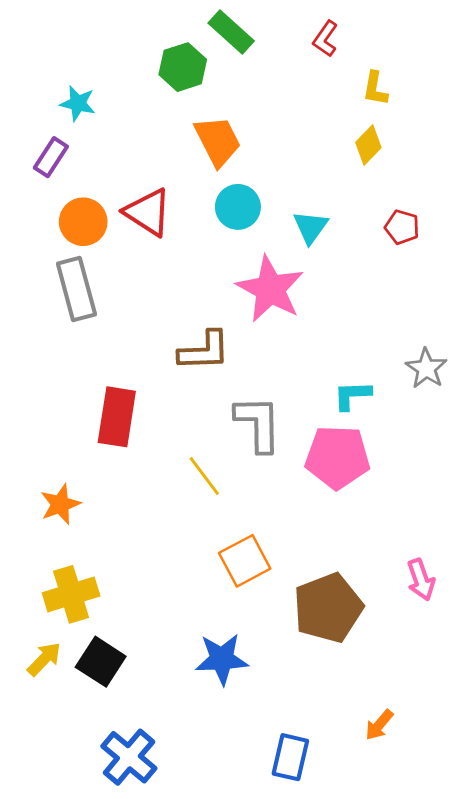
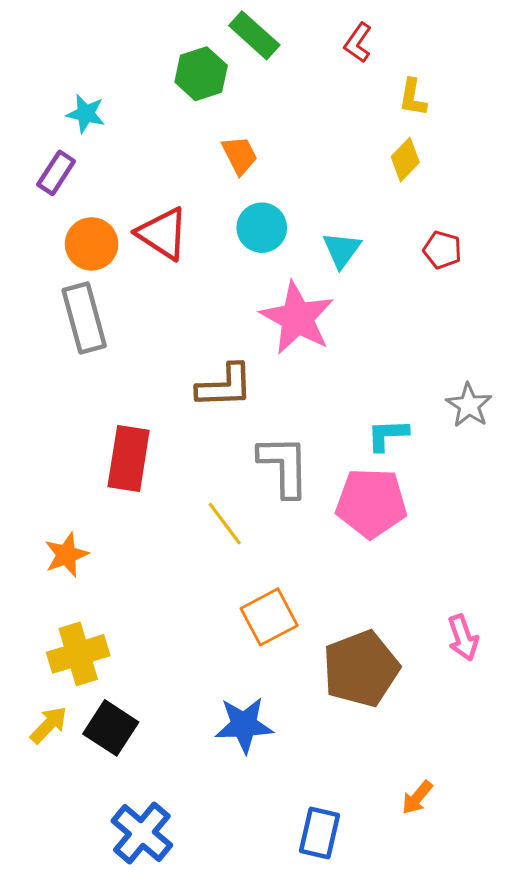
orange trapezoid: (218, 141) -> (240, 155), size x0.7

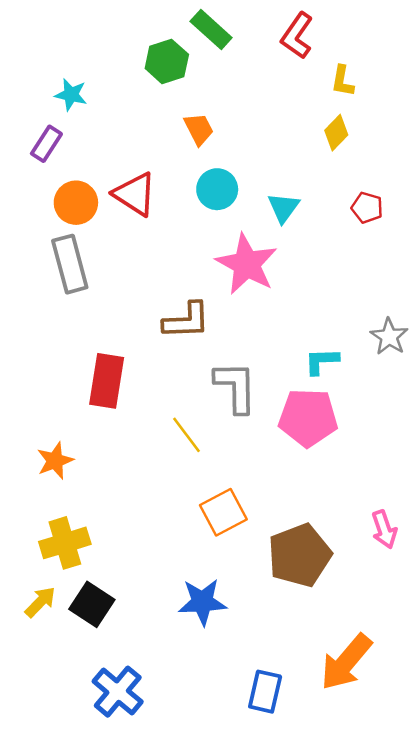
red L-shape: (358, 43) -> (297, 36), size x1.4
orange arrow: (417, 797) -> (346, 662), size x2.0

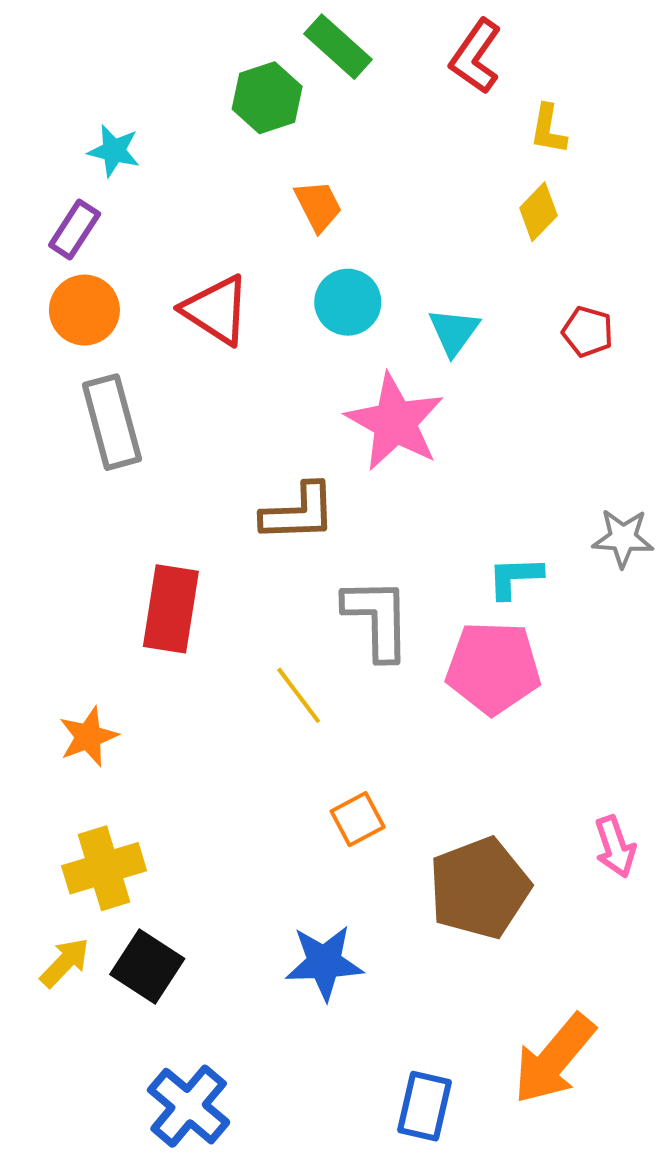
orange circle: (76, 203) -> (84, 310), moved
gray star: (389, 337) -> (623, 538), turned -30
orange square: (223, 512) -> (358, 819), size x0.7

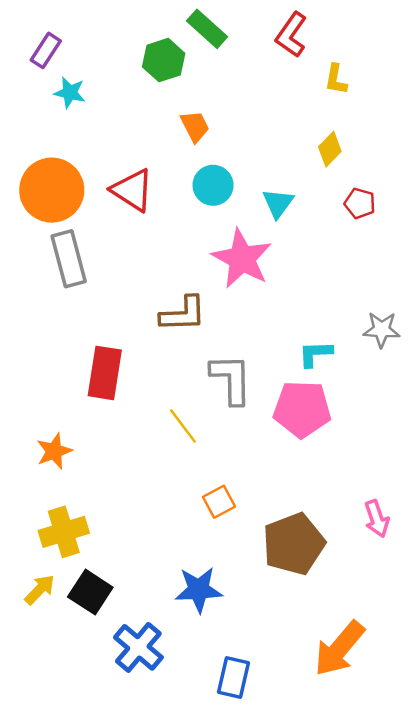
yellow diamond: (538, 212) -> (330, 149), moved
purple rectangle: (75, 229) -> (46, 50), moved
orange circle: (84, 310) -> (52, 190), size x1.5
blue cross: (189, 1106) -> (138, 647), moved
blue rectangle: (424, 1106) -> (233, 677), moved

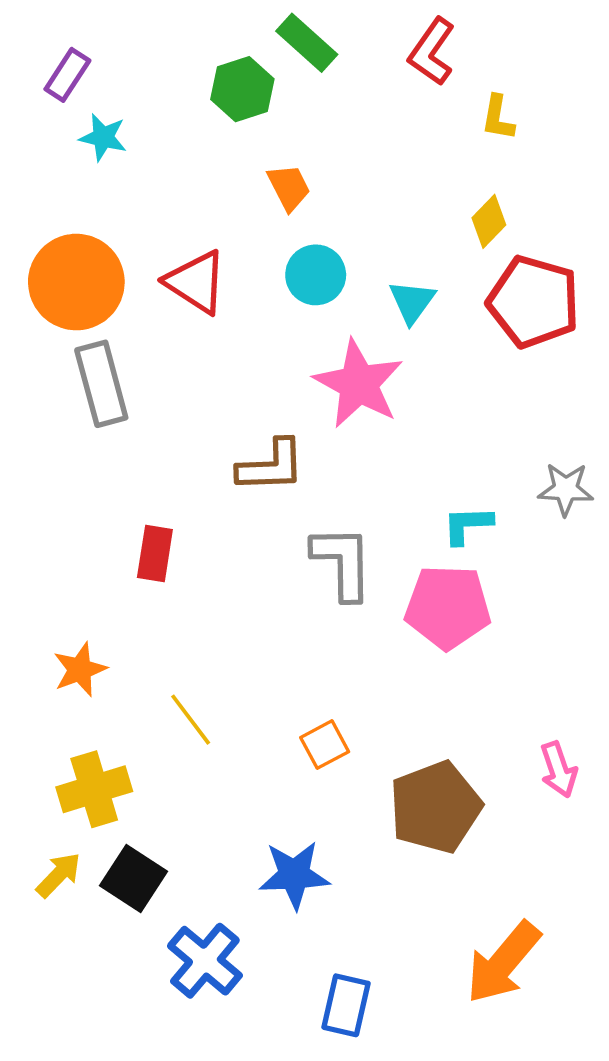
red pentagon: (360, 203) -> (534, 302), size x2.0
red rectangle: (105, 373) -> (155, 553), size x0.7
yellow line: (183, 426) -> (191, 720), moved

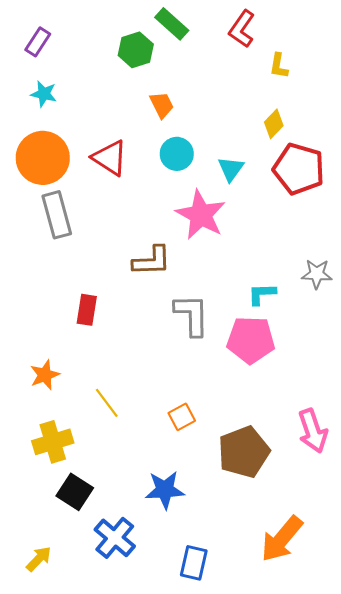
cyan star: (103, 137) -> (44, 94), moved
pink arrow: (559, 770) -> (313, 431), size x1.4
yellow arrow: (58, 875) -> (39, 559), moved

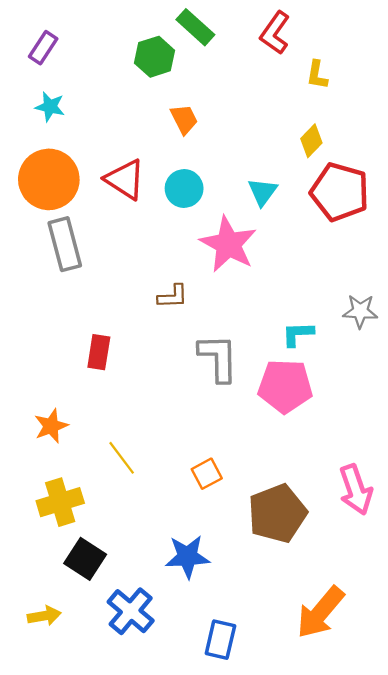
cyan circle: (177, 154) -> (184, 188), moved
brown L-shape: (152, 261) -> (173, 296), size x0.7
yellow arrow: (39, 559) -> (44, 616), moved, turned 36

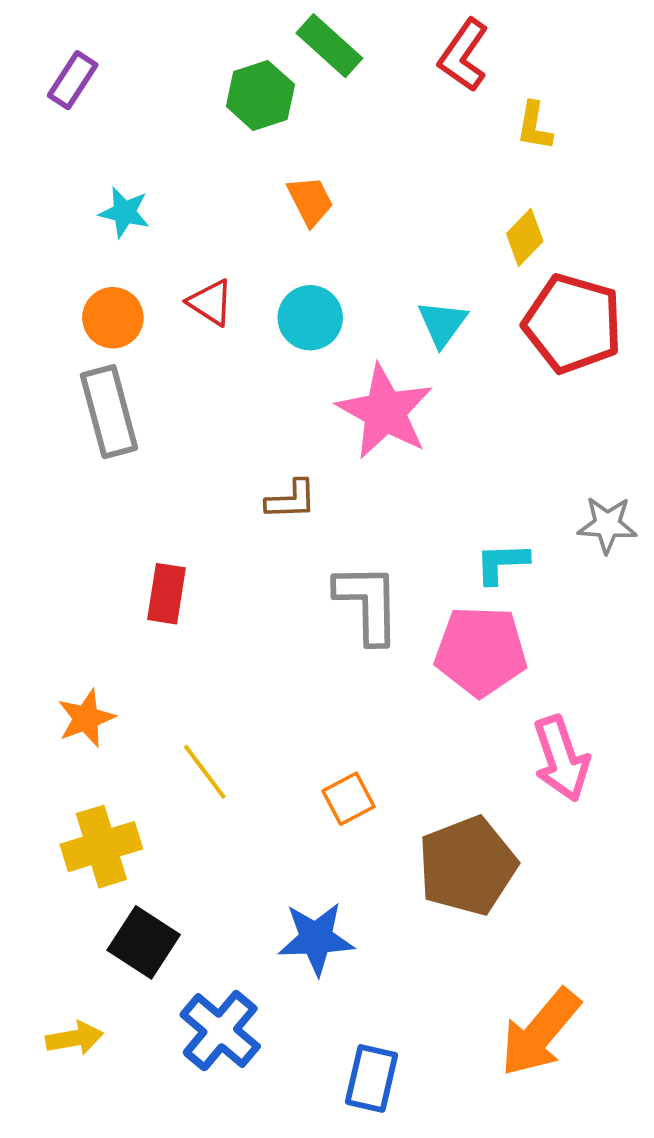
cyan star: (50, 107) -> (124, 212), moved
orange circle: (49, 179) -> (113, 318), moved, size x0.6
red triangle: (125, 179) -> (211, 302), size x0.7
pink arrow: (356, 490) -> (561, 758), moved

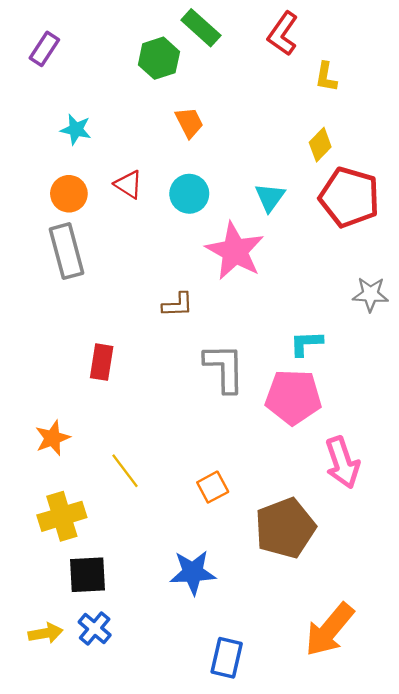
gray star: (607, 525) -> (370, 294), moved
black square: (144, 942) -> (88, 575), turned -36
blue cross: (220, 1031) -> (95, 629), moved, size x0.7

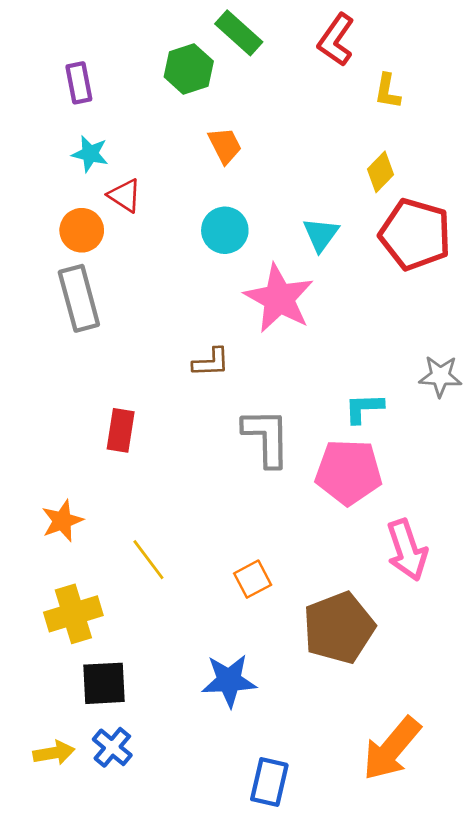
purple rectangle: (44, 49) -> (79, 83), moved, turned -44
red triangle: (129, 184) -> (125, 195), moved
gray star: (370, 294) -> (440, 376), moved

